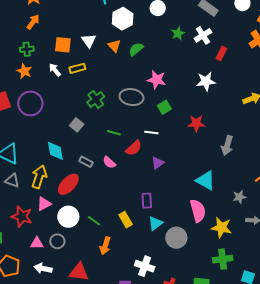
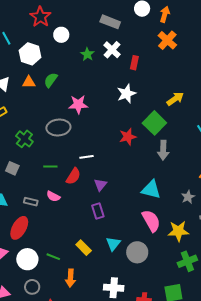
orange triangle: (114, 46) -> (29, 82), turned -32
green square: (164, 107) -> (154, 123), moved, size x1.6
purple rectangle: (147, 201) -> (98, 211), moved
gray circle: (57, 241) -> (32, 287), moved

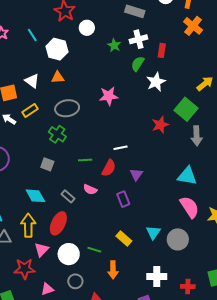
white cross: (112, 50) -> (138, 39), turned 36
green semicircle: (51, 80) -> (138, 64), moved
gray ellipse: (58, 127) -> (67, 108), moved
gray rectangle: (31, 202) -> (68, 196), turned 32
purple rectangle: (98, 211) -> (123, 199), moved

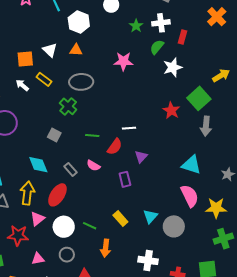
pink star: (109, 96) -> (123, 61), moved
yellow rectangle: (30, 111) -> (44, 79), turned 63
red star: (160, 125) -> (171, 110), turned -30

